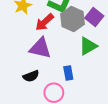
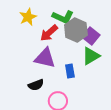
purple square: (94, 17) -> (91, 36), moved
blue rectangle: (68, 73) -> (70, 71), moved

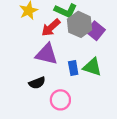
green triangle: (91, 56) -> (92, 67), moved, turned 48

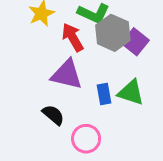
red arrow: (51, 28) -> (73, 37), turned 102
black semicircle: (37, 83) -> (53, 115), turned -119

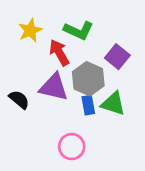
gray hexagon: (113, 33) -> (88, 79), moved
black semicircle: (53, 115) -> (19, 100), moved

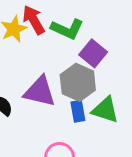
red arrow: (59, 53) -> (34, 20), moved
purple square: (117, 57) -> (93, 53), moved

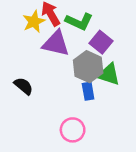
purple triangle: (40, 92) -> (56, 43), moved
green triangle: (105, 110) -> (109, 74), moved

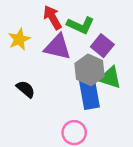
yellow star: (34, 21) -> (19, 39), moved
blue rectangle: (88, 91) -> (90, 94), size x1.6

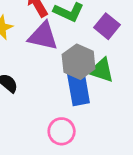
purple square: (102, 46) -> (107, 26), moved

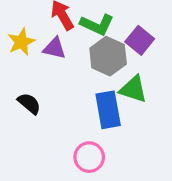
purple triangle: (43, 36) -> (54, 48), moved, size x0.7
gray hexagon: (79, 62) -> (108, 56), moved

